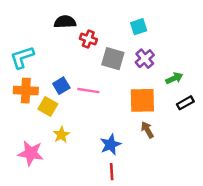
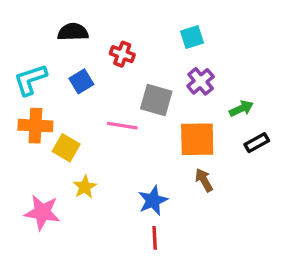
black semicircle: (65, 22) -> (73, 32), moved
gray square: (113, 59) -> (156, 100), moved
blue square: (61, 86) -> (81, 81), moved

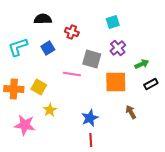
orange cross: (35, 126) -> (14, 89), moved
brown arrow: (204, 180) -> (131, 112), moved

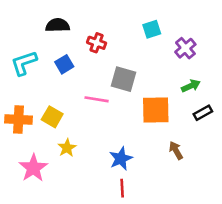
purple cross: (118, 48) -> (185, 48), moved
pink star: (25, 125) -> (33, 168), turned 30

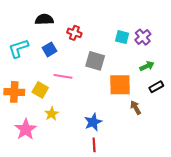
cyan square: (152, 29) -> (122, 37), moved, turned 32
pink line: (97, 99) -> (63, 76), moved
brown arrow: (176, 150) -> (136, 108), moved

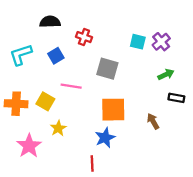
orange square: (120, 85) -> (113, 110), moved
black rectangle: (156, 87) -> (176, 98), turned 40
red line: (94, 145) -> (92, 163), moved

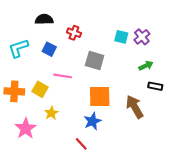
blue square: (56, 56) -> (49, 49), turned -32
brown arrow: (153, 121) -> (135, 107), size x1.6
red line: (92, 163) -> (81, 144), turned -40

